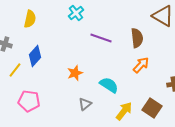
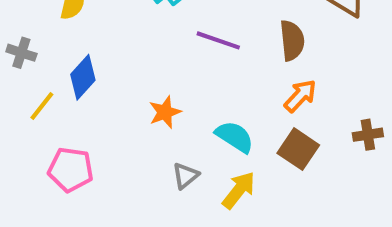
brown square: (152, 108) -> (298, 149), moved
yellow arrow: (124, 111) -> (239, 190), moved

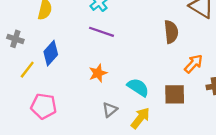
purple line: (218, 40) -> (101, 32), moved
orange arrow: (300, 96) -> (194, 64), moved
brown square: (298, 149) -> (175, 94), turned -35

